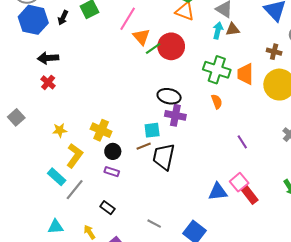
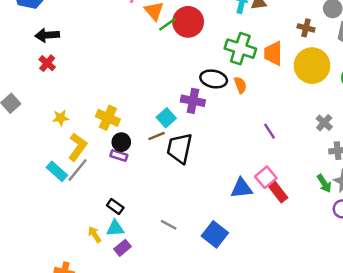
black ellipse: (169, 96) -> (214, 79), moved
cyan square: (152, 130) -> (166, 118), turned -35
purple rectangle: (112, 172) -> (119, 155), moved
gray line: (75, 190) -> (78, 170), moved
cyan triangle: (55, 227) -> (115, 228), moved

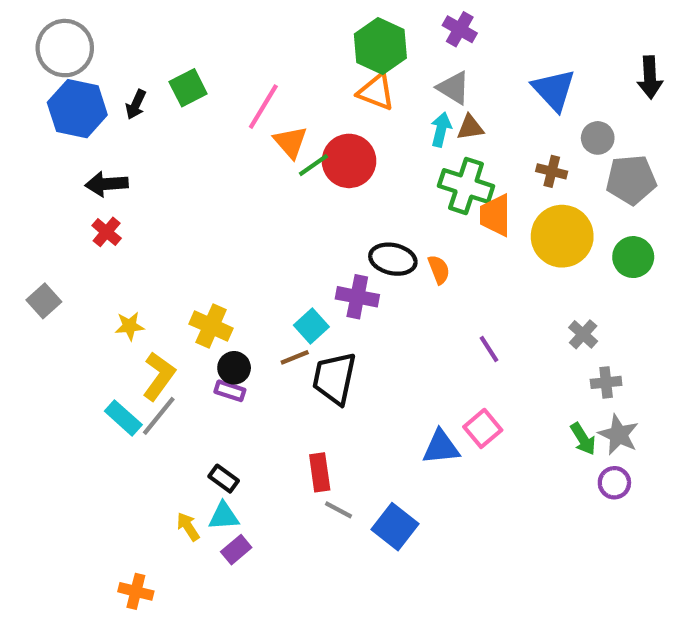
green cross: (240, 49) -> (466, 186), moved
red rectangle: (278, 192) -> (320, 472), moved, turned 30
gray line: (169, 225) -> (339, 510), moved

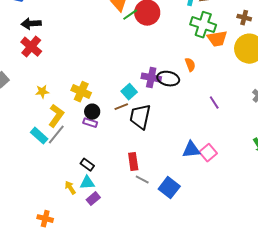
orange trapezoid: (495, 215) -> (217, 39), turned -100
red cross: (107, 232) -> (31, 47), size x1.5
black ellipse: (393, 259) -> (168, 79), moved
pink square: (483, 428) -> (208, 153), moved

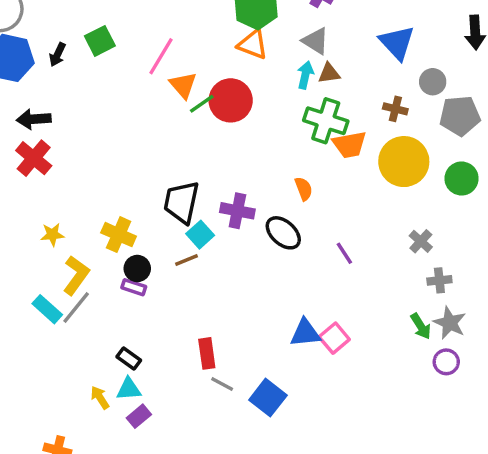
black ellipse: (168, 79) -> (283, 233), moved, turned 30
black trapezoid: (140, 117) -> (181, 202), moved

